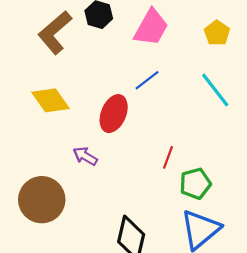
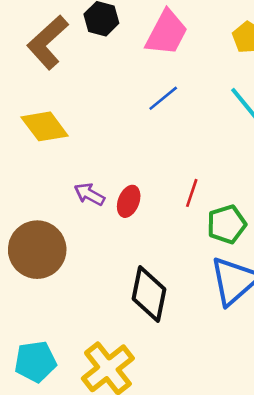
red ellipse: (114, 114) -> (129, 201), moved, size x0.7

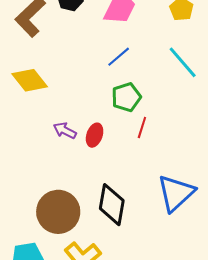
green pentagon: (227, 224) -> (126, 97), moved
brown circle: (37, 250) -> (58, 212), moved

